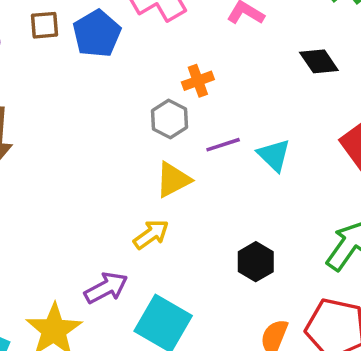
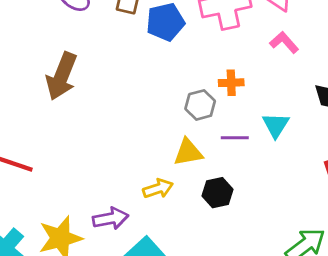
cyan triangle: (274, 155) -> (276, 125), moved
black hexagon: (256, 262) -> (218, 193), moved

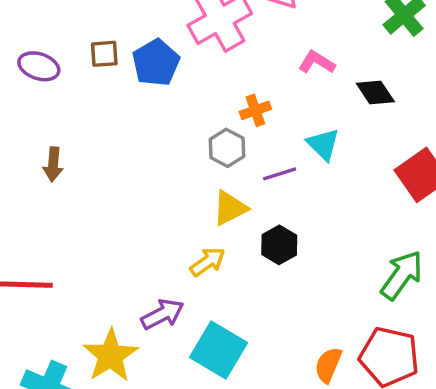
pink L-shape: (284, 42) -> (317, 62), moved
brown arrow: (62, 76) -> (53, 164), size x0.6

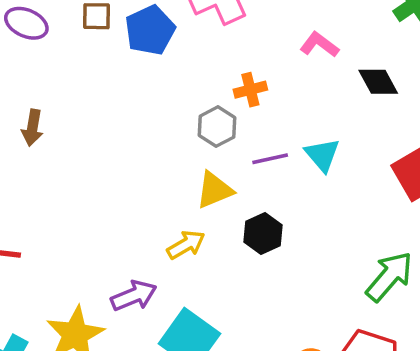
cyan triangle: (323, 144) -> (322, 155), moved

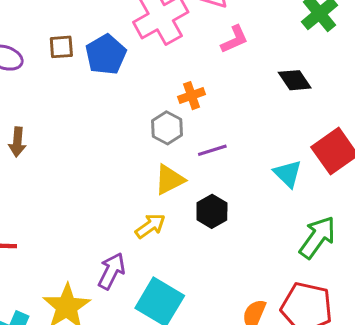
pink L-shape: (319, 45) -> (234, 39), moved, turned 124
cyan triangle: (322, 155) -> (288, 174), moved
purple arrow: (134, 296) -> (111, 271), turned -36

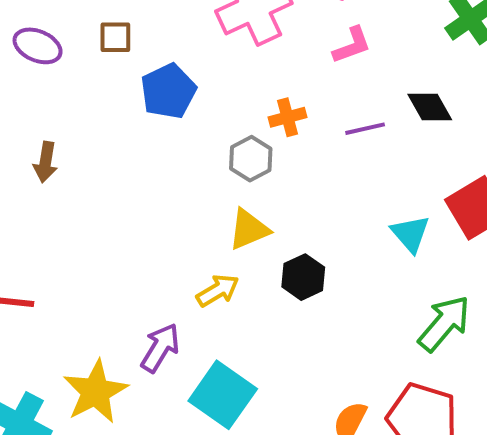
blue pentagon: (106, 54) -> (168, 91), moved
purple line: (212, 150) -> (365, 129), moved

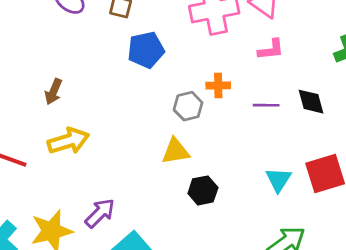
brown arrow: (46, 162) -> (53, 92), moved
yellow arrow: (218, 290) -> (68, 141), moved, size x1.4

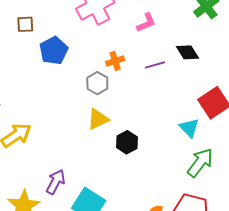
cyan triangle: (278, 180) -> (189, 128), moved

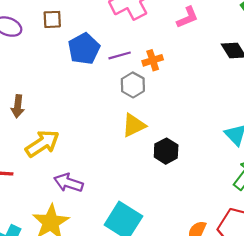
purple line: (155, 65) -> (120, 55), moved
purple arrow: (56, 182) -> (69, 183), moved, turned -100

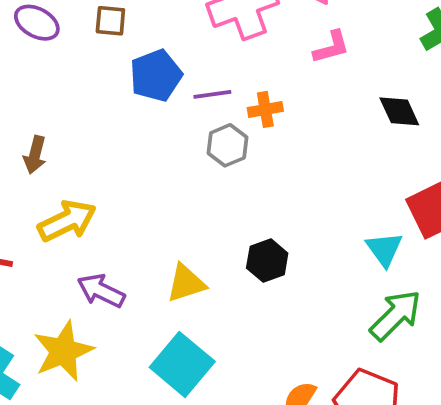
yellow triangle: (134, 125) -> (186, 283), moved

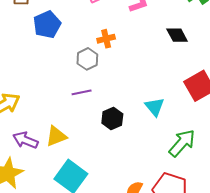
purple line: (212, 94) -> (82, 92), moved
cyan triangle: (384, 249) -> (155, 107), moved
yellow triangle: (186, 283) -> (56, 136), moved

